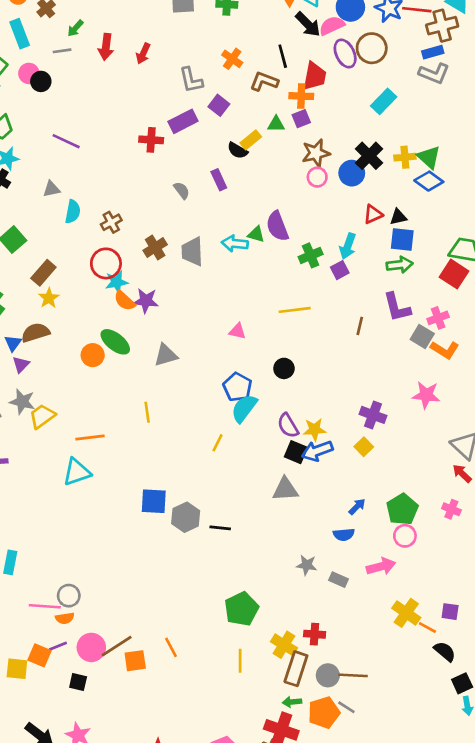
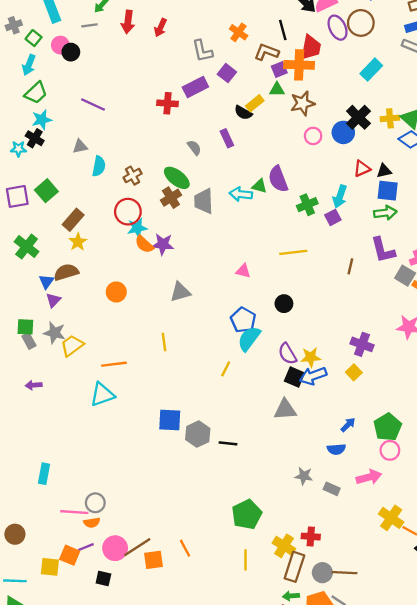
orange cross: (301, 96) -> (299, 65), size x1.4
purple square: (301, 119) -> (279, 70), moved
brown star: (316, 153) -> (303, 103), moved
green ellipse: (115, 342) -> (177, 178), moved

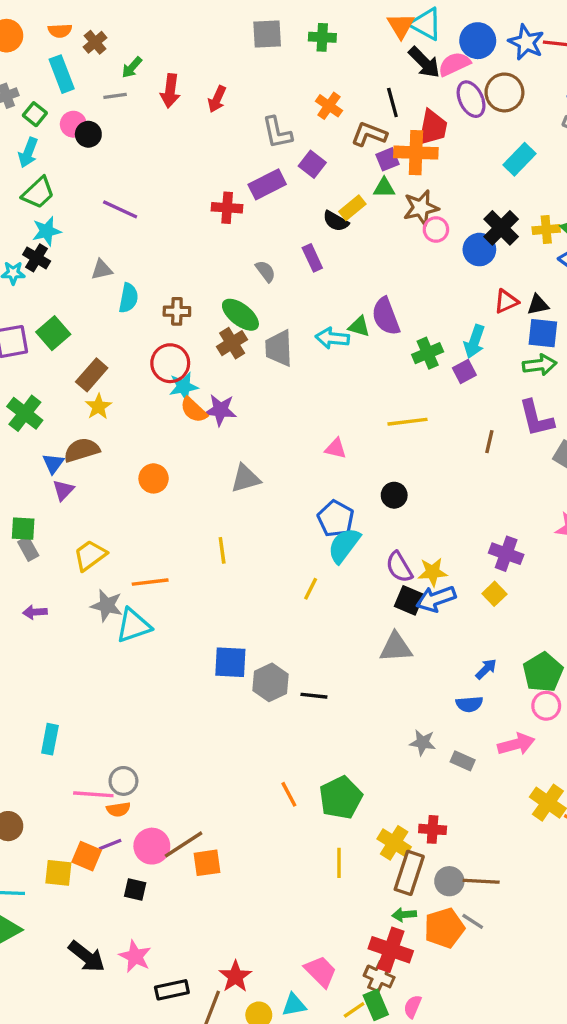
pink circle: (313, 136) -> (436, 229), moved
brown cross: (133, 176) -> (177, 311), turned 30
gray star: (55, 333) -> (107, 605), moved
orange line: (185, 548) -> (289, 794), moved

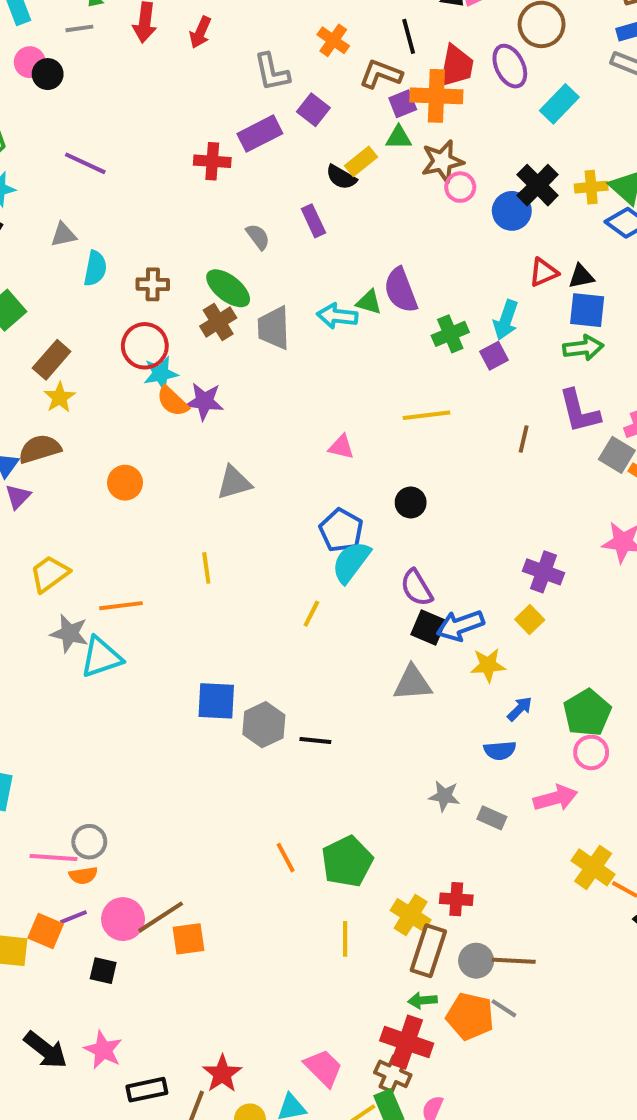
purple ellipse: (471, 99) -> (510, 66), moved
yellow star: (433, 572) -> (488, 665), moved
orange pentagon: (444, 928) -> (470, 1016), turned 30

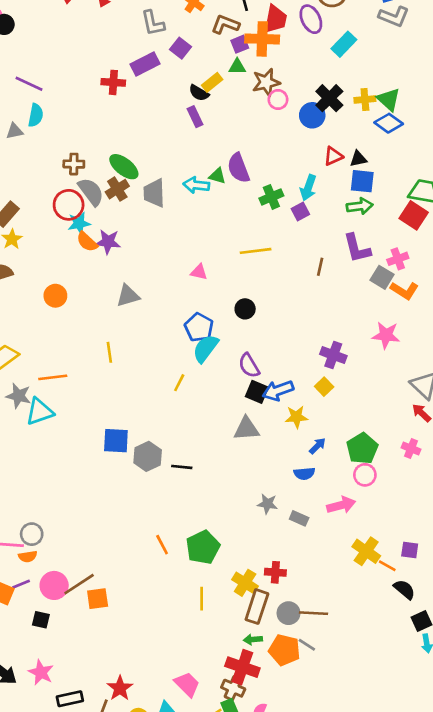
purple rectangle: (313, 221) -> (195, 117), moved
gray semicircle: (258, 237) -> (91, 192), moved, size x1.6
cyan semicircle: (95, 268) -> (36, 115), moved

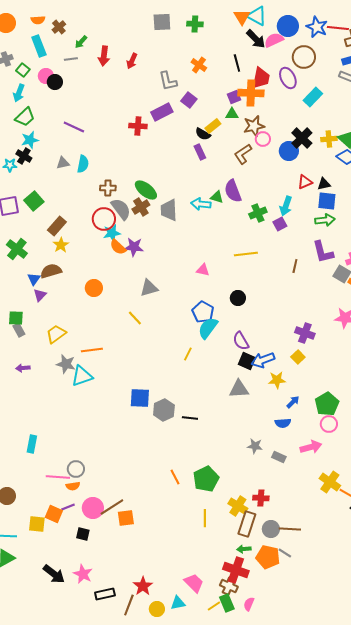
brown L-shape: (225, 24) -> (243, 154), moved, turned -55
cyan semicircle: (36, 115) -> (83, 164), moved
yellow line: (109, 352) -> (135, 318), moved, turned -35

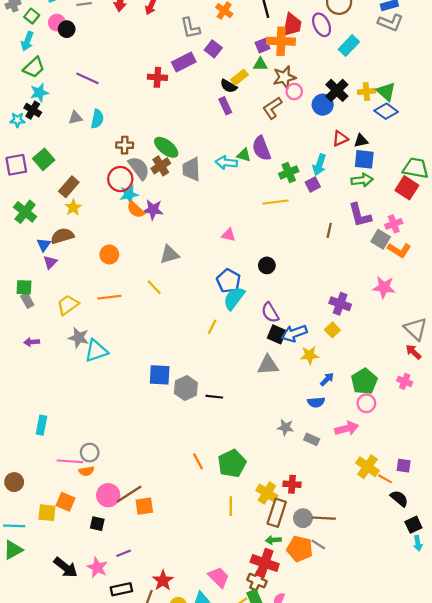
yellow line: (246, 254) -> (276, 202), moved
orange line: (92, 350) -> (109, 297), moved
purple line: (68, 507) -> (124, 553), moved

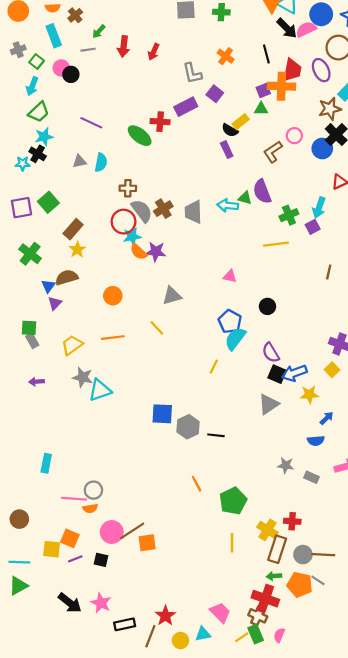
brown star: (284, 77) -> (330, 109), moved
green ellipse: (166, 147) -> (140, 136), moved
gray triangle: (268, 365) -> (269, 404), turned -30
orange line: (198, 461) -> (197, 484), moved
purple line: (124, 553) -> (75, 559), moved

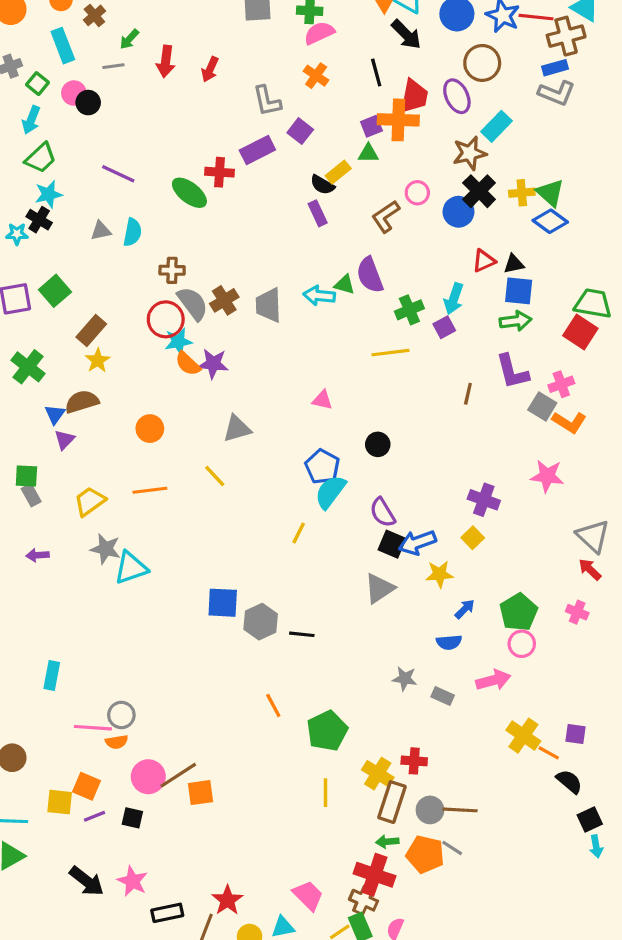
pink semicircle: (306, 29) -> (319, 33), moved

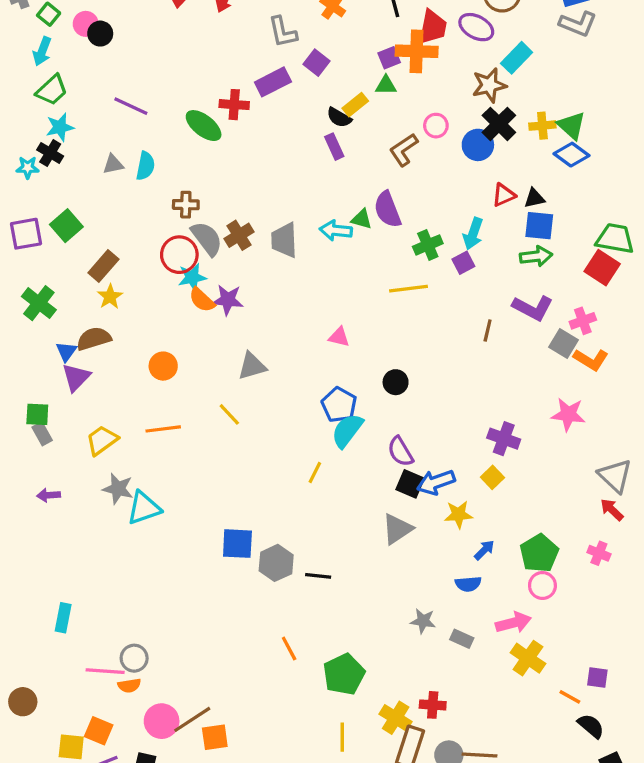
purple ellipse: (457, 96) -> (476, 27), turned -36
purple L-shape: (512, 372) -> (533, 308), turned -48
purple triangle: (64, 440) -> (76, 377), size x1.4
yellow cross: (523, 736) -> (528, 658), moved

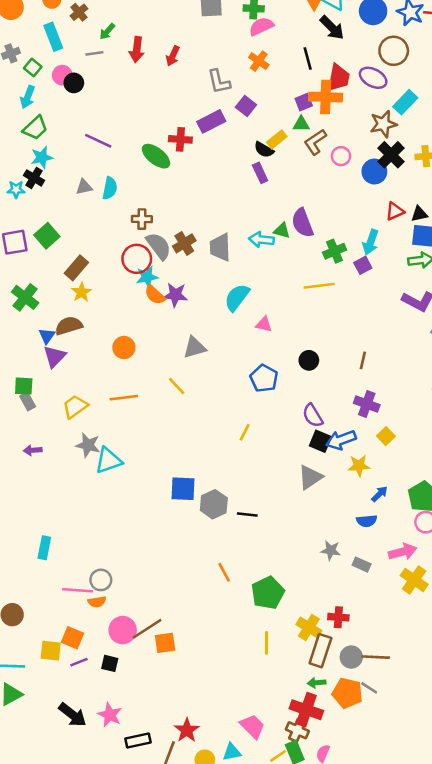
brown L-shape: (404, 150) -> (315, 142), moved
brown line: (488, 331) -> (363, 360), moved
cyan semicircle: (347, 431) -> (237, 297), moved
purple cross: (504, 439) -> (367, 404), moved

